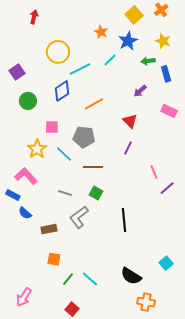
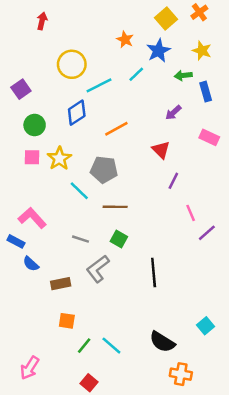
pink square: (52, 127) -> (32, 157), moved
purple line: (128, 148) -> (173, 181), moved
yellow star: (37, 149) -> (59, 158), moved

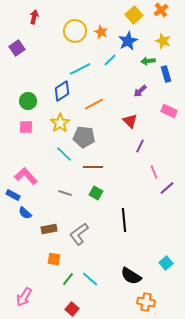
yellow circle: (72, 64) -> (75, 31), moved
purple square: (21, 89) -> (17, 48), moved
yellow star: (59, 158) -> (60, 123), moved
gray L-shape: (98, 269) -> (79, 234), moved

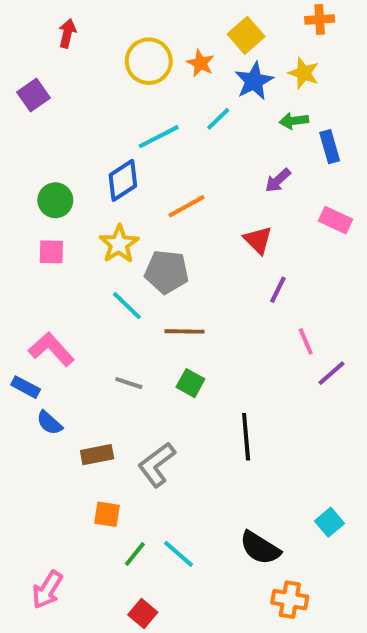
orange cross: (161, 10) -> (320, 19), turned 32
yellow square: (134, 15) -> (246, 35), moved
yellow star: (163, 41) -> (304, 73), moved

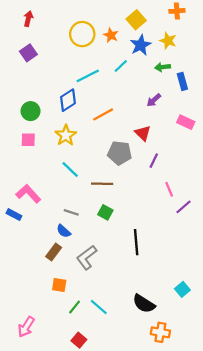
red arrow: (67, 33) -> (28, 19), moved
purple square: (33, 95) -> (28, 53), moved
gray pentagon: (167, 272) -> (120, 153), moved
blue semicircle: (49, 423) -> (64, 231), moved
brown rectangle: (97, 455) -> (54, 252), turned -42

